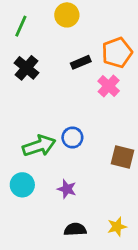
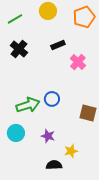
green line: (21, 26) -> (15, 19), turned 35
orange pentagon: (117, 53) -> (84, 17), moved
yellow star: (117, 227) -> (71, 151), moved

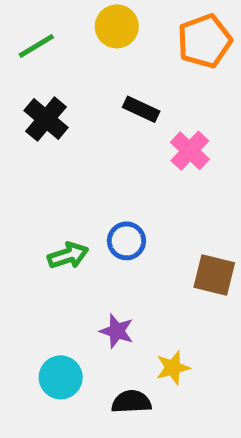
black rectangle: (58, 45) -> (141, 109), turned 48
green arrow: (28, 105) -> (68, 256), size x0.7
cyan circle: (16, 133) -> (61, 377), moved

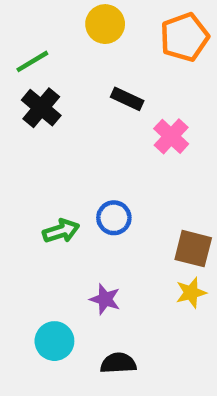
green line: (36, 46) -> (32, 61), moved
yellow star: (173, 368) -> (191, 293), moved

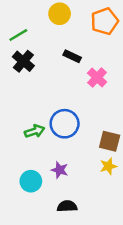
blue circle: (114, 218) -> (65, 124), size x1.5
cyan circle: (54, 341) -> (31, 181), moved

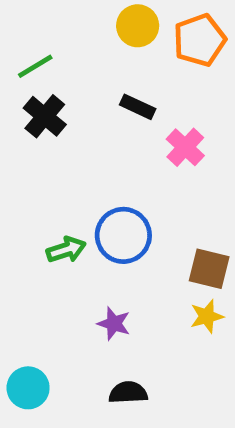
yellow circle: (60, 14) -> (138, 26), moved
cyan circle: (31, 181) -> (28, 388), moved

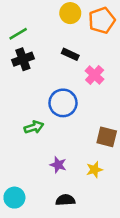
black cross: (45, 116) -> (23, 59), turned 30
blue circle: (123, 235) -> (63, 103), moved
yellow star: (207, 316) -> (95, 170), moved

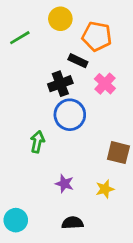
yellow circle: (70, 13) -> (60, 19), moved
orange pentagon: (102, 20) -> (97, 36), moved, turned 30
black cross: (23, 59) -> (60, 84), moved
green arrow: (34, 127) -> (37, 142), turned -60

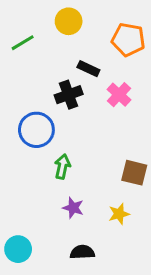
orange pentagon: (97, 36) -> (128, 40), moved
blue circle: (70, 115) -> (36, 130), moved
green arrow: (37, 142) -> (62, 167), moved

